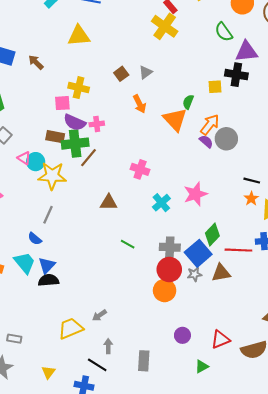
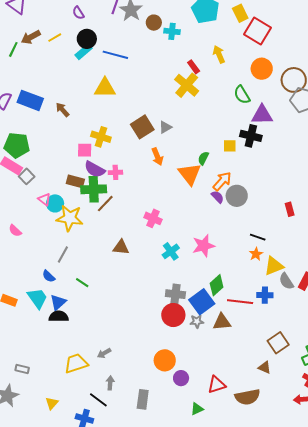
brown square: (121, 74) -> (142, 127), size x1.6
green line: (128, 244) -> (82, 283), moved
orange circle: (165, 290) -> (165, 360), moved

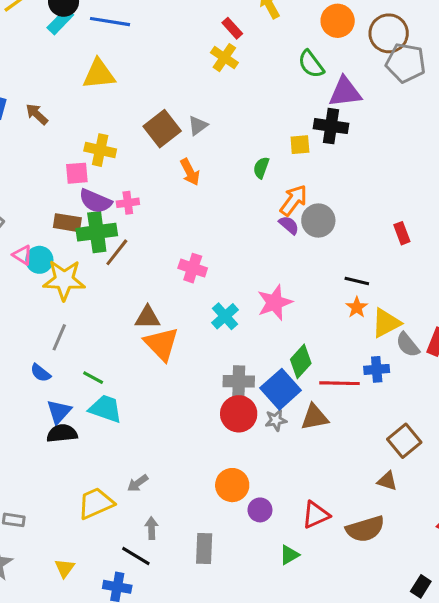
yellow cross: (187, 85) -> (224, 58), size x0.7
orange triangle: (190, 174) -> (161, 344), moved
cyan trapezoid: (37, 298) -> (105, 409), moved, turned -30

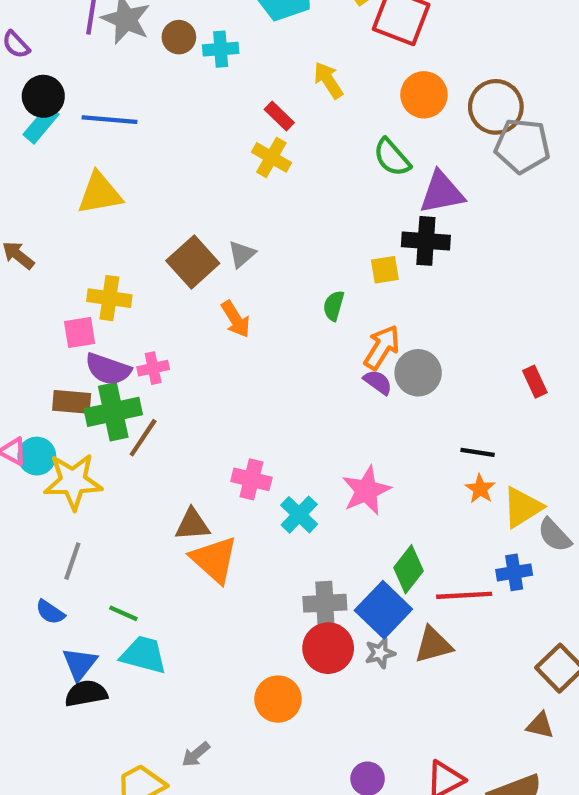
pink cross: (193, 268) -> (251, 479), moved
orange circle: (232, 485) -> (278, 699), moved

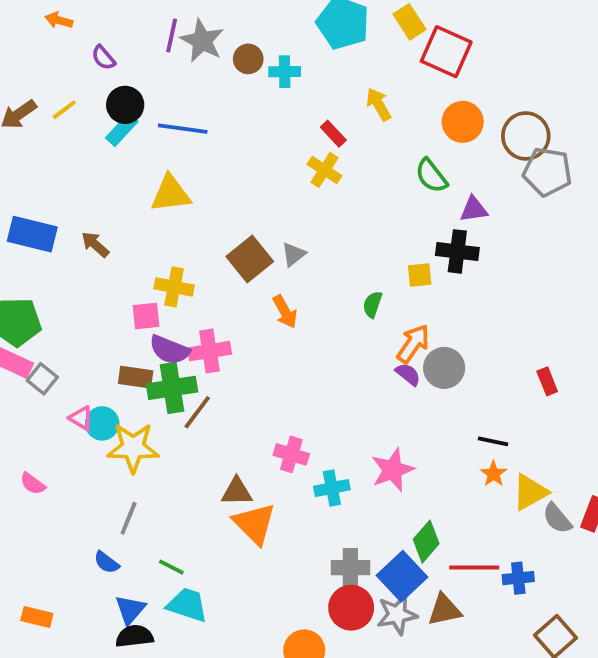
purple triangle: (442, 193) -> (474, 209), size x0.7
pink cross: (153, 368) -> (209, 351), size x1.5
cyan cross: (299, 515) -> (332, 488), turned 32
blue cross: (514, 572) -> (518, 578), moved
gray star: (380, 653) -> (397, 615), size x1.5

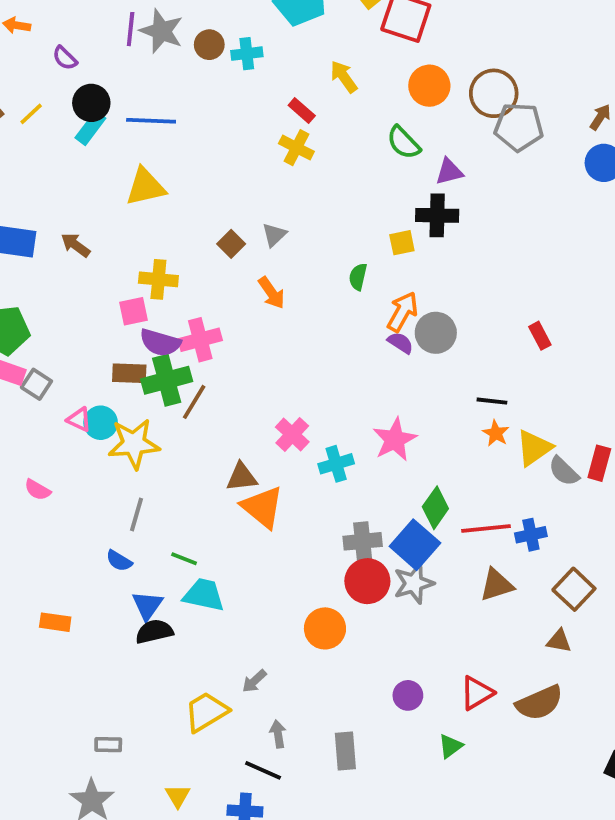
brown square: (250, 259) -> (231, 244), size x0.6
pink cross: (291, 454) -> (292, 434), turned 32
brown triangle: (445, 610) -> (497, 585), moved

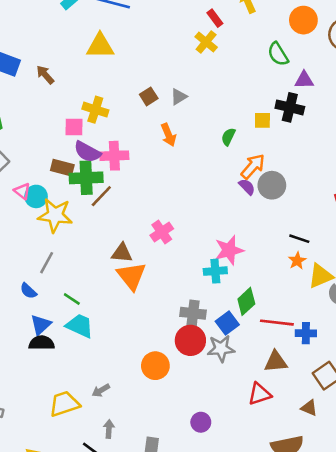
cyan cross: (336, 464) -> (215, 271), moved
blue square: (415, 545) -> (227, 323), size x0.7
red triangle: (477, 693) -> (260, 394), moved

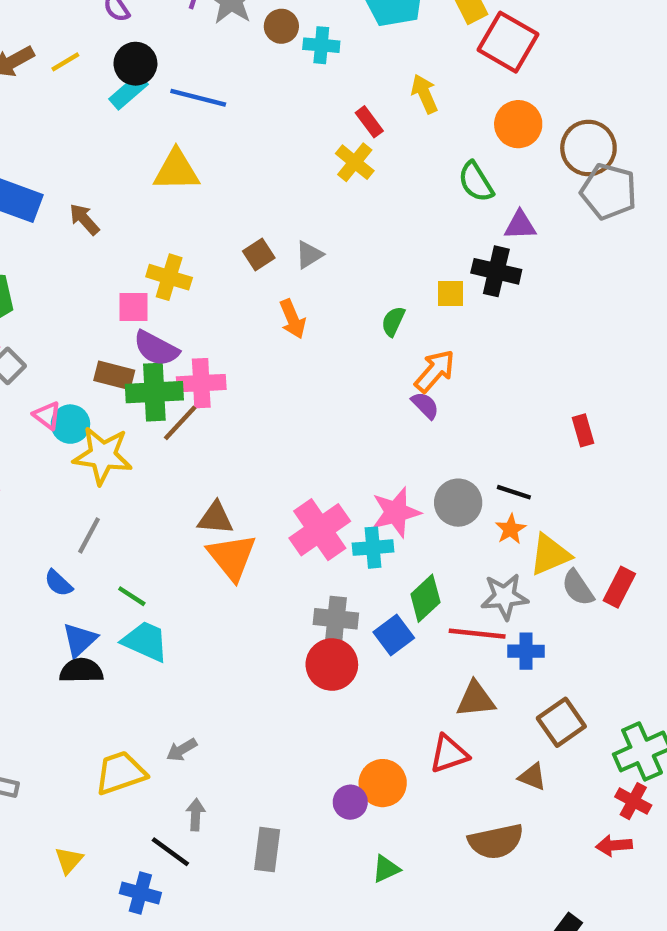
pink cross: (114, 156) -> (201, 383), moved
gray circle: (272, 185) -> (458, 503), moved
pink cross: (162, 232) -> (320, 530), moved, size x1.5
gray star: (221, 349) -> (505, 597), moved
orange circle: (155, 366) -> (383, 783), moved

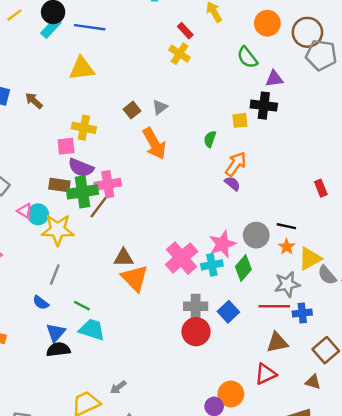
orange arrow: (293, 319) -> (154, 144), size x1.5
green diamond: (425, 598) -> (243, 268), moved

